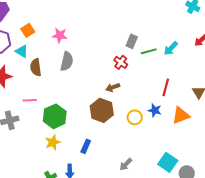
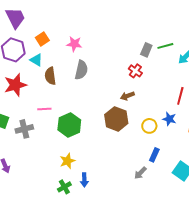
green line: (149, 51) -> (165, 46), moved
yellow star: (53, 142) -> (67, 161), moved
blue rectangle: (86, 146) -> (154, 155), moved

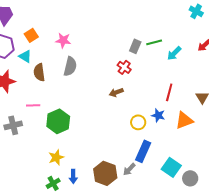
brown hexagon: (116, 119) -> (105, 173), moved
blue rectangle: (154, 155) -> (143, 151), size x1.5

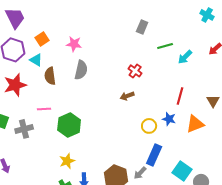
gray rectangle: (135, 46) -> (142, 27), moved

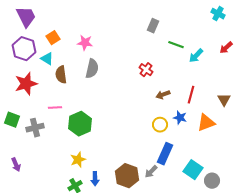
green line: (165, 46) -> (176, 45), turned 35
brown arrow: (127, 96) -> (163, 95), moved

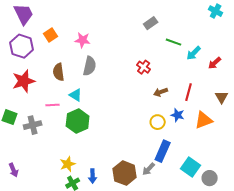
gray rectangle: (153, 26) -> (151, 23), turned 32
red arrow: (226, 48) -> (215, 63), moved
cyan triangle: (47, 59) -> (76, 95), moved
yellow star: (78, 160) -> (68, 164), moved
purple arrow: (16, 165) -> (14, 170), moved

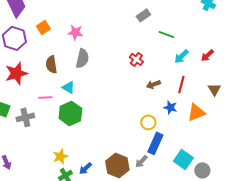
cyan arrow: (194, 53) -> (181, 56), moved
yellow circle: (158, 122) -> (148, 122), moved
blue arrow: (93, 176) -> (85, 168), turned 48

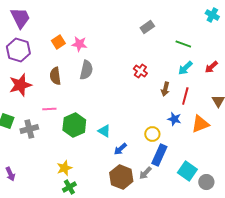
orange square: (43, 27) -> (58, 42), moved
green line: (166, 34) -> (183, 44), moved
brown arrow: (153, 84) -> (165, 89), moved, turned -56
cyan triangle: (68, 87) -> (104, 131), moved
blue arrow: (85, 168) -> (120, 149), moved

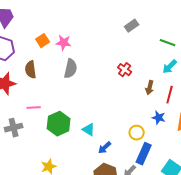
brown semicircle: (55, 76) -> (31, 70), moved

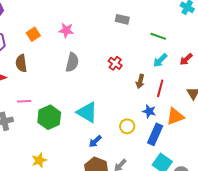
gray rectangle: (132, 26) -> (122, 19), turned 48
pink star: (64, 43) -> (66, 30), moved
gray semicircle: (71, 69) -> (72, 62), moved
cyan triangle: (89, 130) -> (87, 112), moved, size x1.6
blue rectangle: (144, 154) -> (155, 134), moved

